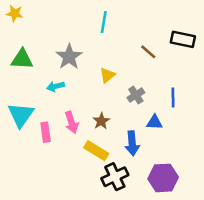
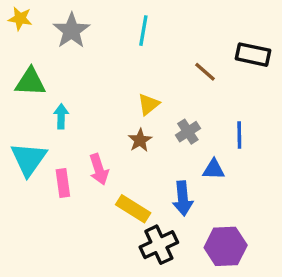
gray star: (69, 57) -> (71, 31), moved
cyan arrow: (55, 86) -> (61, 116), moved, turned 105
brown star: (101, 121) -> (140, 140), moved

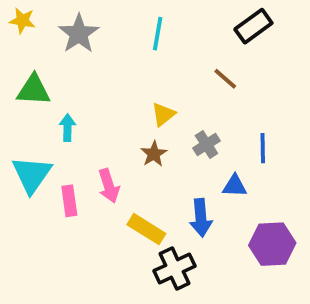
black rectangle: (253, 55) -> (253, 26), moved, turned -48
purple hexagon: (226, 246) -> (272, 244), moved

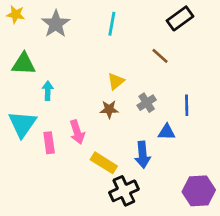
brown star: (154, 154) -> (109, 109), turned 30
purple hexagon: (272, 244) -> (199, 191), moved

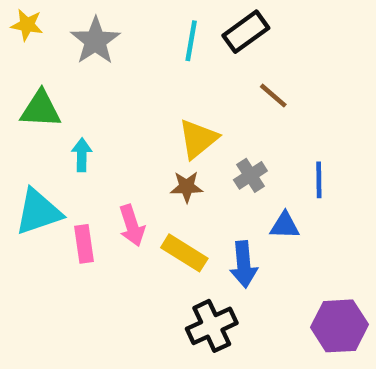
black rectangle: (180, 18) -> (246, 32), moved
yellow triangle: (116, 81) -> (198, 139), size x1.4
cyan triangle: (22, 124) -> (38, 212), turned 36
yellow rectangle: (104, 163) -> (184, 253), moved

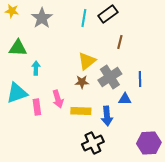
brown line: (273, 96) -> (120, 42), turned 64
gray cross: (250, 175) -> (110, 77), size x1.6
yellow rectangle: (184, 253) -> (81, 111), turned -30

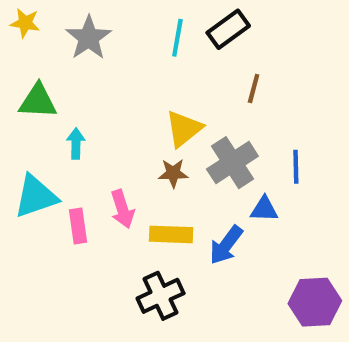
blue arrow: (107, 116) -> (226, 245), turned 42
black cross: (93, 143) -> (161, 296), moved

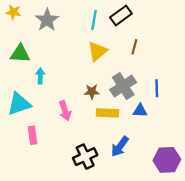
yellow triangle: (184, 129) -> (97, 51), moved
pink rectangle: (78, 226) -> (32, 135), moved
yellow rectangle: (171, 234) -> (107, 113), moved
blue arrow: (226, 245) -> (120, 146), moved

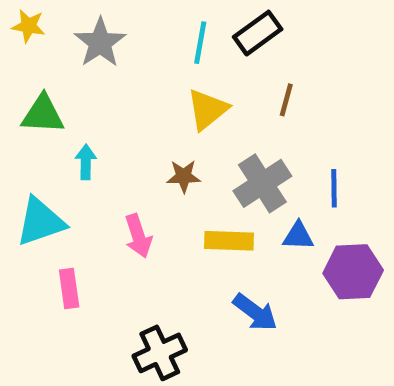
brown star: (92, 92) -> (184, 176), moved
blue arrow: (120, 146) -> (255, 312), turned -90
black cross: (85, 157) -> (160, 353), moved
purple hexagon: (167, 160) -> (353, 272), moved

